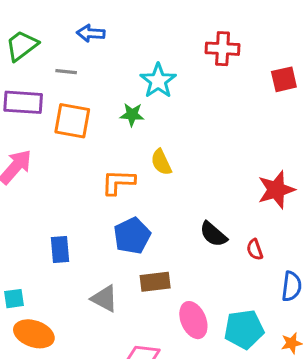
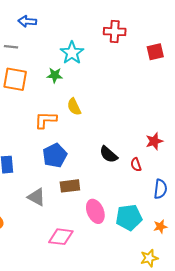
red star: (276, 190) -> (154, 141), moved, size x0.7

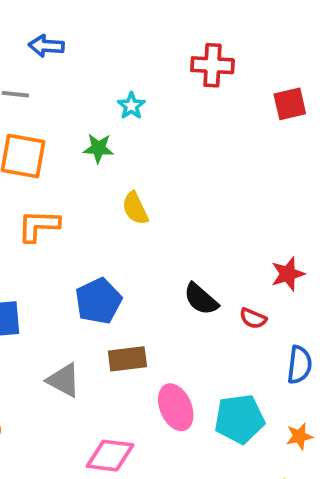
cyan star: (72, 53) -> (131, 106), size x0.6
orange L-shape: (46, 120) -> (39, 226), moved
red semicircle: (136, 165) -> (253, 318), turned -48

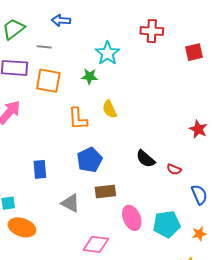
cyan star: (131, 106) -> (107, 53), size x1.6
orange L-shape: (39, 226) -> (78, 119), moved, turned -95
red star: (288, 274) -> (198, 129), moved, turned -30
blue semicircle: (299, 365) -> (199, 195), turned -30

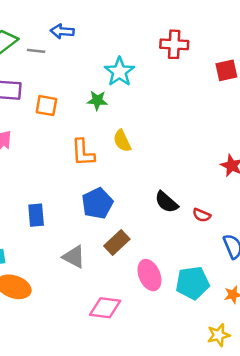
gray line: (44, 47) -> (36, 51), moved
orange square: (48, 81) -> (46, 106), size x0.7
brown rectangle: (105, 192) -> (117, 242), turned -36

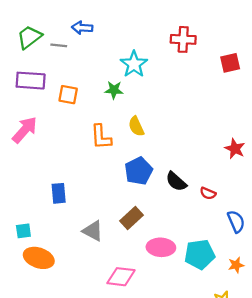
blue pentagon: (97, 203) -> (139, 171), moved
pink ellipse: (149, 275) -> (161, 247), turned -64

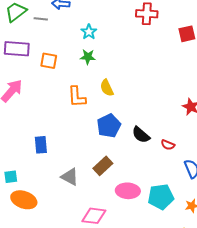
cyan star: (134, 64) -> (89, 32), moved, size x0.7

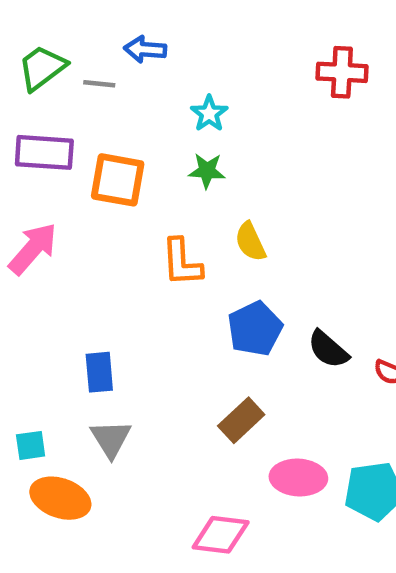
orange square: (49, 61) -> (118, 180), size x1.4
gray triangle: (70, 177) -> (111, 439), moved, turned 30

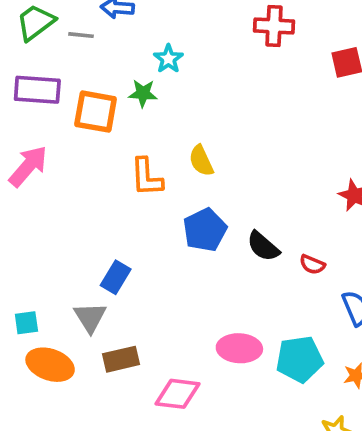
green star: (207, 171) -> (143, 93), moved
blue rectangle: (99, 372) -> (116, 277), moved, turned 36
brown rectangle: (241, 420) -> (121, 359), moved, turned 30

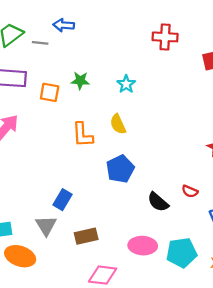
cyan star: (168, 59) -> (126, 84), moved
orange square: (96, 112) -> (50, 92), size x0.7
black semicircle: (263, 246) -> (158, 202), moved
brown rectangle: (121, 359) -> (86, 236), moved

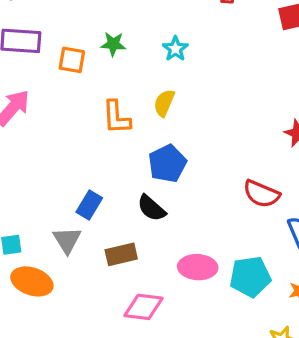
yellow semicircle: (118, 124) -> (164, 103), turned 48
red semicircle: (190, 191) -> (261, 194), size x1.6
black semicircle: (158, 202) -> (151, 208), moved

